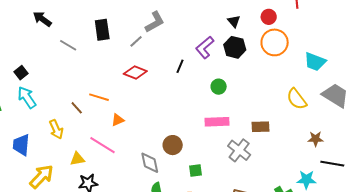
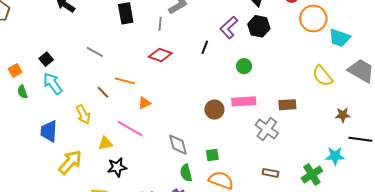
gray line: (136, 41) -> (160, 24), turned -40
orange circle: (275, 42) -> (313, 18), moved
gray line: (68, 45) -> (95, 52), moved
brown circle: (173, 145) -> (214, 110), moved
green square: (195, 170) -> (212, 155), moved

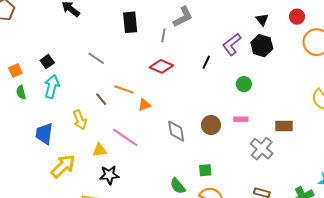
cyan arrow: (53, 84) -> (52, 86), turned 45
pink rectangle: (244, 101) -> (241, 119), size x0.6
orange triangle: (144, 103) -> (144, 105), moved
gray diamond: (178, 145) -> (176, 131), moved
green semicircle: (186, 173) -> (178, 186), turned -30

